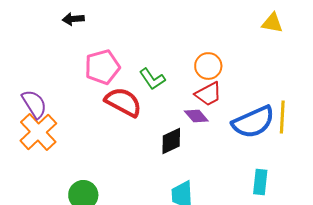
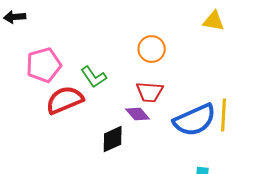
orange circle: (208, 66) -> (152, 49), moved
red trapezoid: (208, 94) -> (150, 92), turned 32
red semicircle: (123, 102) -> (65, 100), turned -51

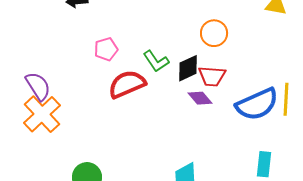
pink pentagon: (44, 65) -> (106, 49), size x0.7
black diamond: (113, 139) -> (188, 68), moved

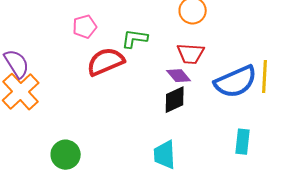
green L-shape: (156, 61) -> (135, 39), turned 132
black diamond: (188, 68) -> (175, 100), moved

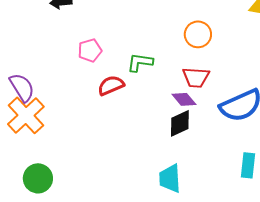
red semicircle: (106, 62) -> (111, 85), size x0.7
green circle: (66, 155) -> (38, 178), moved

